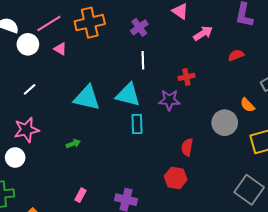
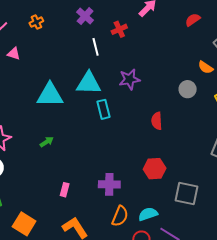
orange cross: (90, 23) -> (36, 22), size x0.5
red semicircle: (236, 55) -> (193, 20), moved
red cross: (186, 77) -> (119, 29), moved
gray circle: (225, 123) -> (188, 89), size x0.7
red hexagon: (176, 178) -> (155, 169), moved

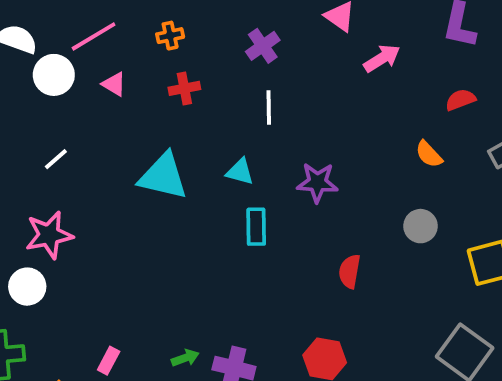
red cross: (119, 29) -> (184, 88), moved
orange semicircle: (206, 67) -> (429, 154), moved
cyan triangle: (89, 83) -> (240, 172), size x0.6
green arrow: (47, 142) -> (185, 358), moved
pink rectangle: (65, 190) -> (109, 361), moved

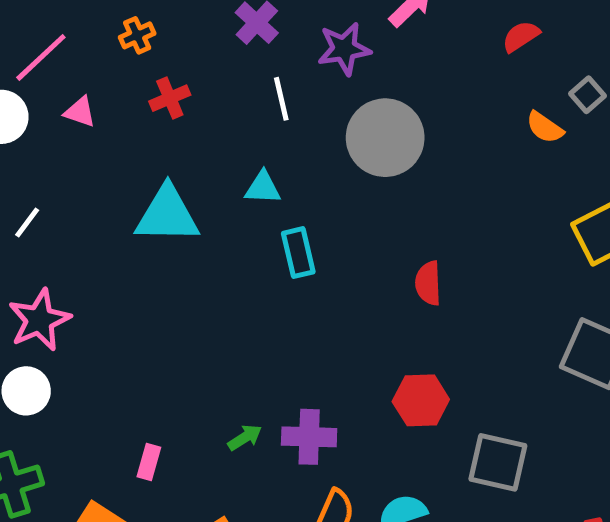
orange semicircle: (429, 154) -> (545, 127), moved
purple star: (317, 182) -> (344, 49), moved
gray circle: (421, 226) -> (385, 138), moved, size x1.8

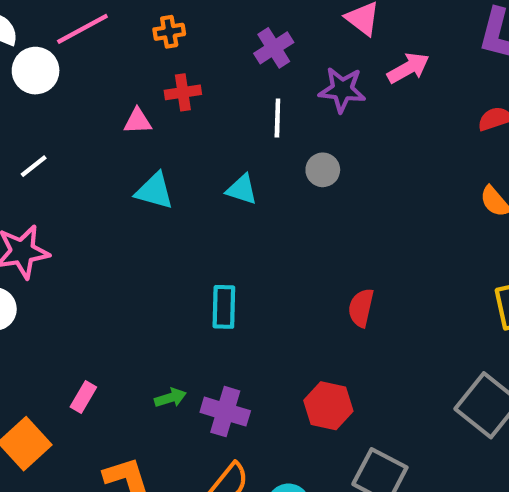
pink triangle: (80, 112) -> (138, 121), moved, turned -36
gray circle: (385, 138) -> (323, 170), moved, size x0.5
cyan triangle: (167, 215) -> (154, 191), size x0.7
cyan rectangle: (298, 253) -> (224, 307), moved

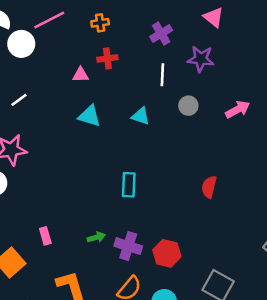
pink arrow: (408, 68) -> (238, 109), moved
pink rectangle: (83, 397) -> (45, 236), turned -48
red hexagon: (328, 406) -> (167, 253), moved

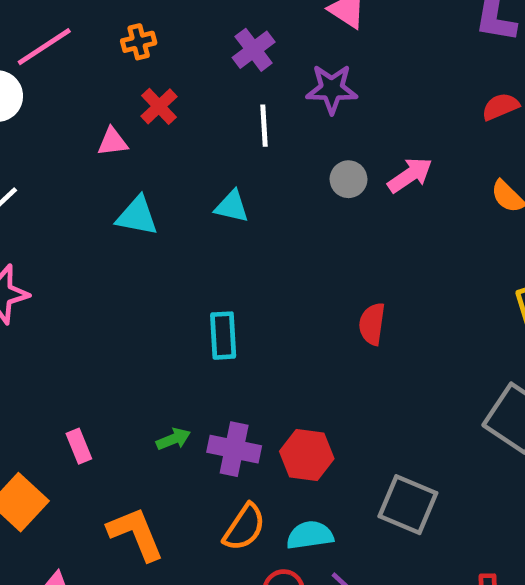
red cross: (107, 58) -> (159, 106), turned -30
gray circle: (188, 106) -> (348, 179), moved

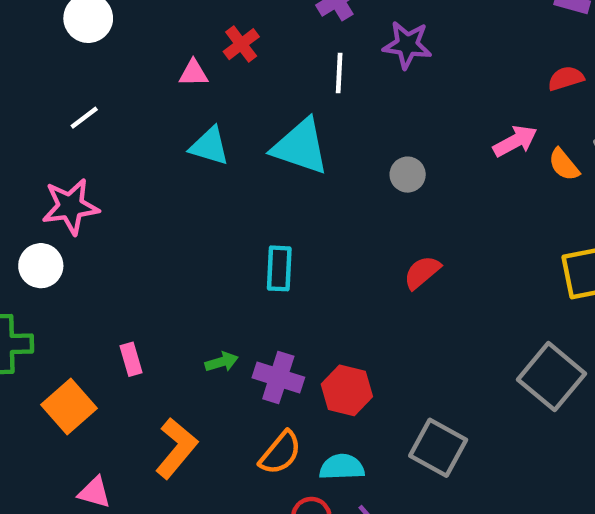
pink arrow: (410, 175) -> (515, 141), moved
gray circle: (348, 179) -> (408, 175), moved
cyan triangle: (232, 206) -> (300, 147), size x1.8
red semicircle: (372, 324) -> (422, 272), turned 36
orange L-shape: (136, 534) -> (176, 448), turned 56

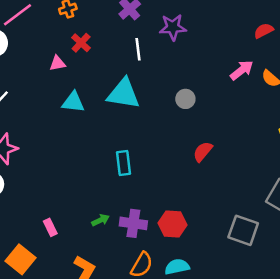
gray square: (438, 448) -> (243, 230), moved

